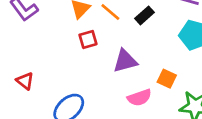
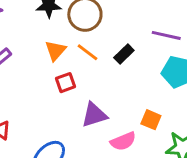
purple triangle: (125, 61) -> (94, 115), moved

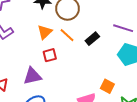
purple triangle: (94, 115) -> (32, 76), moved

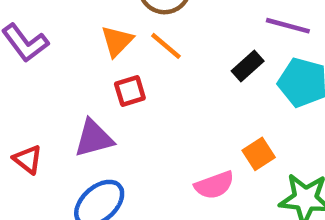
black rectangle: (92, 39) -> (248, 66), moved
orange square: (107, 86) -> (259, 154), turned 32

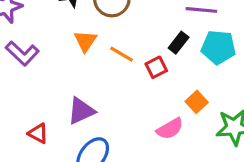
orange line: (166, 46) -> (122, 54), moved
red square: (130, 91) -> (156, 67), moved

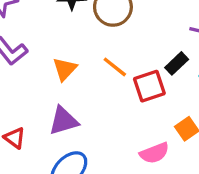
orange triangle: (85, 41) -> (65, 69), moved
red square: (156, 67) -> (149, 86), size x1.4

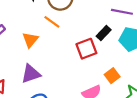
orange line: (115, 67) -> (52, 22), moved

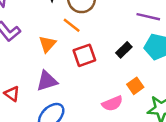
black rectangle: (104, 33) -> (124, 50), moved
red square: (86, 49) -> (84, 55), moved

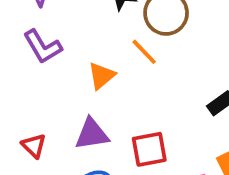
red square: (84, 55) -> (149, 149), moved

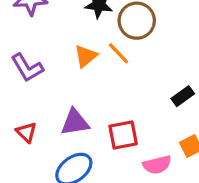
purple L-shape: (43, 47) -> (27, 68), moved
orange triangle: (102, 76) -> (86, 56), moved

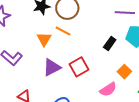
purple triangle: (75, 122) -> (52, 67), moved
red square: (123, 135) -> (79, 67), moved

